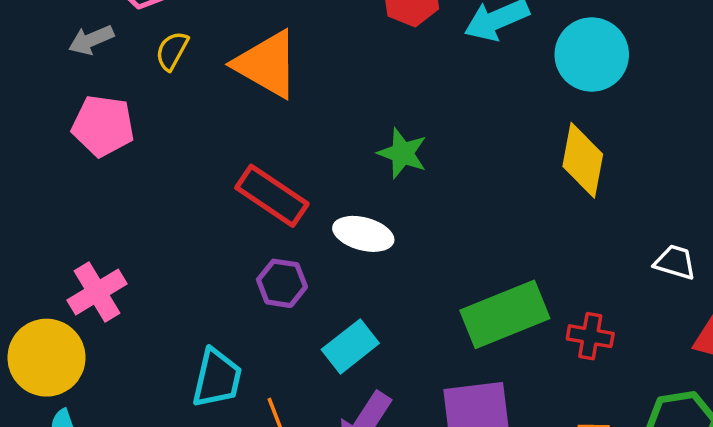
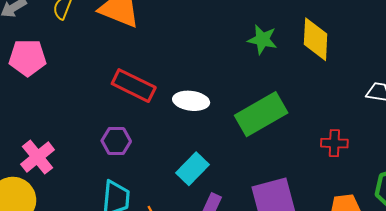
green star: (402, 153) -> (262, 40), moved
purple hexagon: (282, 283) -> (116, 141), moved
green rectangle: (505, 314) -> (261, 114), moved

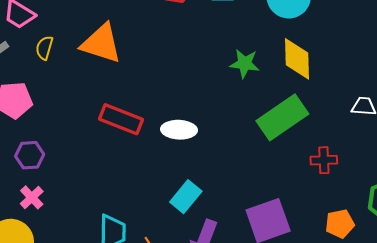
green rectangle: (261, 114) -> (282, 117), moved
purple hexagon: (116, 141) -> (30, 155), moved
pink cross: (38, 157) -> (32, 197), size x0.7

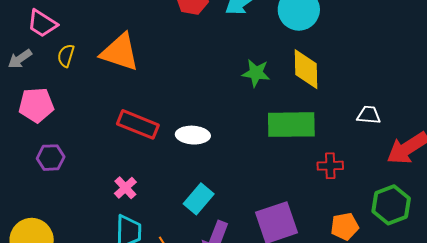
green rectangle: (282, 117) -> (291, 125), turned 33
pink cross: (32, 197) -> (125, 188), moved

